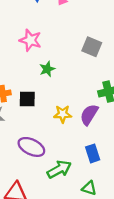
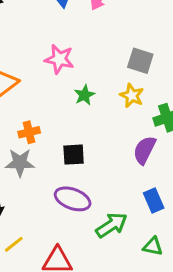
black square: (27, 99) -> (74, 155), moved
yellow star: (63, 114) -> (132, 96), moved, turned 30

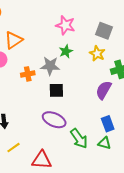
pink star: (59, 59) -> (65, 25), moved
gray star: (20, 163) -> (50, 66), moved
green arrow: (112, 225) -> (79, 139), turned 85
green triangle: (153, 246) -> (104, 143), moved

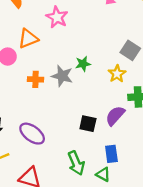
pink star: (65, 25) -> (57, 17), moved
black square: (56, 90) -> (88, 124), moved
purple ellipse: (54, 120) -> (32, 134), moved

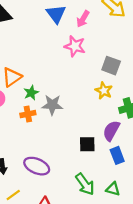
pink star: (57, 17) -> (75, 46), moved
green star: (83, 64) -> (31, 93), moved
blue rectangle: (111, 154) -> (117, 155), moved

